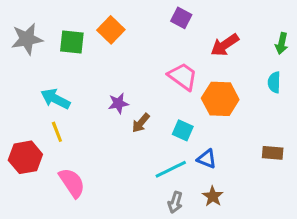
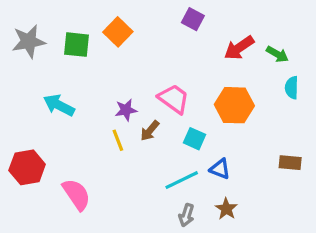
green arrow: (282, 43) -> (277, 54), moved, turned -72
pink trapezoid: (183, 76) -> (174, 99), moved
yellow line: (57, 132) -> (118, 140), moved

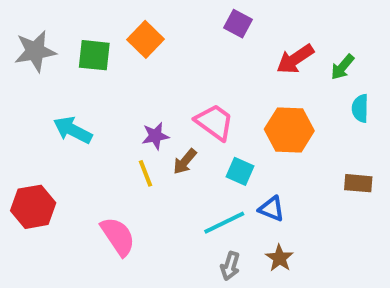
green arrow: (277, 54) -> (342, 67), turned 100
brown rectangle: (290, 163) -> (358, 183), moved
pink semicircle: (76, 194) -> (118, 236), moved

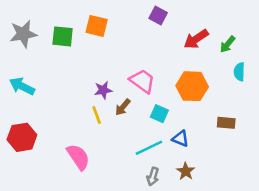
orange square: (145, 39) -> (97, 26), turned -30
cyan arrow: (73, 130) -> (22, 86), moved
brown rectangle: (358, 183) -> (226, 123), moved

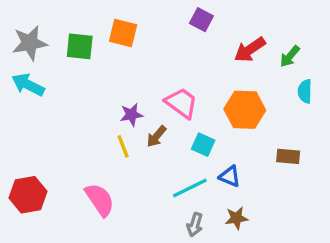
cyan arrow: (22, 86) -> (28, 85), moved
red hexagon: (22, 137) -> (28, 195), moved
brown star: (186, 171) -> (236, 218), turned 30

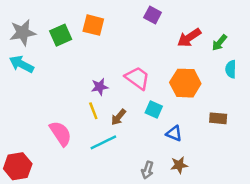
green square: (80, 46) -> (61, 35), turned -30
brown arrow: (156, 136) -> (119, 117), moved
cyan line: (190, 188) -> (103, 142), moved
red hexagon: (28, 195) -> (18, 166), moved
pink semicircle: (100, 200) -> (61, 133), moved

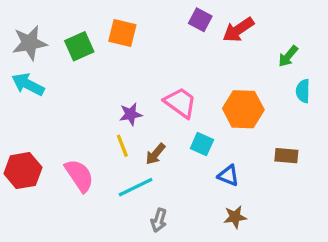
red arrow: (189, 38) -> (238, 30), moved
red hexagon: (18, 166) -> (23, 171), moved
gray arrow: (148, 170) -> (159, 220), moved

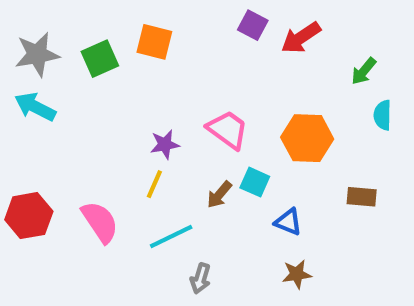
yellow line: (122, 146) -> (154, 184), turned 45
brown arrow: (155, 154) -> (219, 195), moved

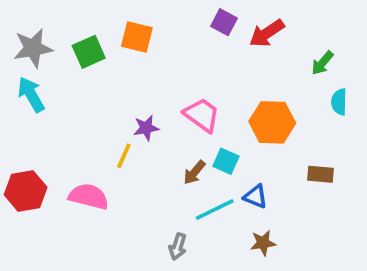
cyan arrow: (35, 107) -> (31, 95), turned 33
yellow line: (154, 184) -> (124, 156), moved
pink semicircle: (100, 222) -> (89, 197), turned -42
cyan line: (171, 237) -> (215, 210), moved

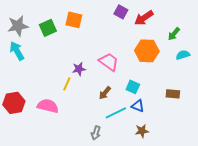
cyan semicircle: (339, 102) -> (183, 55), turned 72
orange hexagon: (272, 122) -> (147, 51), moved
cyan square: (226, 161) -> (133, 87), moved

